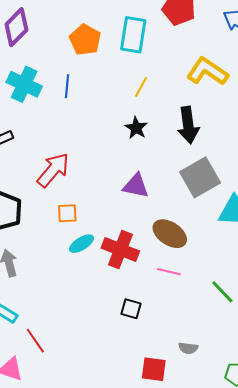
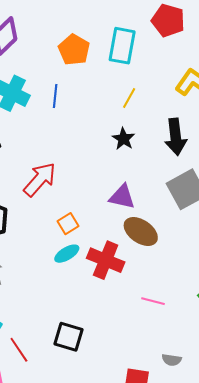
orange square: (67, 213) -> (68, 224), moved, turned -30
brown ellipse: (170, 234) -> (141, 232), moved
pink line: (169, 272) -> (153, 301), moved
black square: (131, 309) -> (68, 337), moved, size x1.4

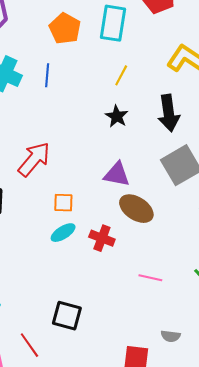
orange square: (68, 224) -> (63, 203), turned 35
red cross: (106, 260) -> (102, 238), size x0.7
red line: (19, 350) -> (29, 345), moved

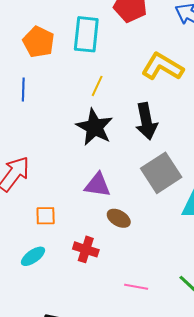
black star: (117, 116) -> (95, 127), size x1.6
brown ellipse: (136, 209) -> (119, 218), size x0.7
cyan ellipse: (63, 233) -> (33, 256), moved

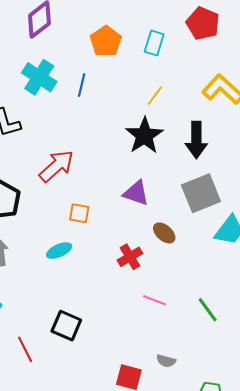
cyan rectangle: (86, 34) -> (154, 43), size x0.7
brown ellipse: (119, 218) -> (164, 233), moved
red cross: (86, 249) -> (130, 257), moved, turned 30

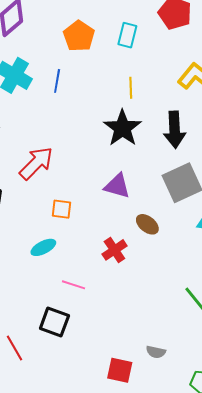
yellow line: (155, 96) -> (131, 88), turned -35
pink line: (154, 300) -> (74, 285), moved

